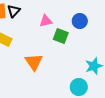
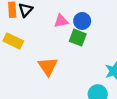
blue circle: (80, 21) -> (82, 21), moved

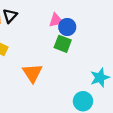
pink triangle: (61, 21) -> (56, 20), moved

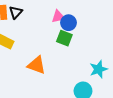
orange triangle: (32, 73) -> (36, 65), turned -36

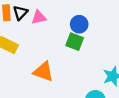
pink triangle: (58, 16) -> (39, 17), moved

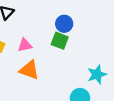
pink triangle: (39, 17) -> (25, 45), moved

